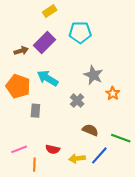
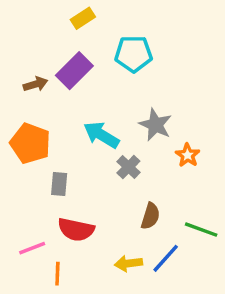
cyan arrow: (48, 78) -> (101, 135), moved
brown semicircle: (90, 130) -> (150, 216), turned 84
red semicircle: (53, 149) -> (76, 230), moved, size x1.5

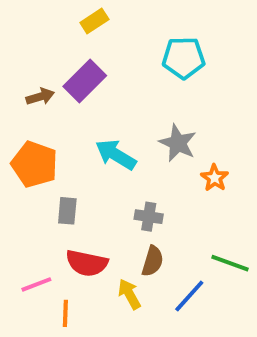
cyan pentagon: (133, 54) -> (184, 58), moved
gray cross: (128, 167) -> (149, 217), moved, turned -35
brown semicircle: (150, 216) -> (153, 261), moved
yellow arrow: (128, 263) -> (129, 294), moved, turned 68

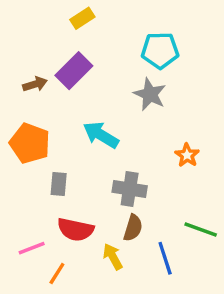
gray star: (178, 143) -> (150, 94), moved
gray cross: (149, 217) -> (130, 189), size x1.4
blue line: (189, 296) -> (165, 258), turned -60
orange line: (65, 313) -> (57, 273), turned 30

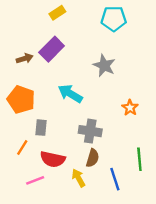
cyan pentagon: (160, 50) -> (114, 19), moved
green line: (201, 230) -> (139, 159), turned 65
pink line: (32, 248) -> (35, 180), moved
orange line: (57, 273) -> (22, 148), moved

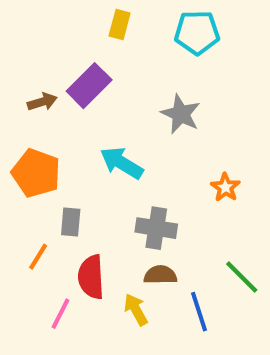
yellow rectangle: (57, 13) -> (120, 24), moved, turned -42
brown semicircle: (93, 158) -> (160, 275), turned -108
red semicircle: (53, 159) -> (91, 277), turned 75
green line: (139, 159) -> (242, 277), turned -40
pink line: (35, 180) -> (61, 314), turned -42

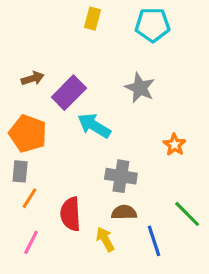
purple rectangle: (89, 86) -> (69, 93), moved
gray rectangle: (71, 222) -> (20, 171), moved
pink line: (61, 314) -> (31, 242), moved

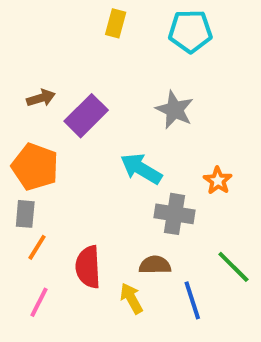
cyan arrow: (94, 126) -> (141, 169), moved
gray cross: (121, 176) -> (175, 214), moved

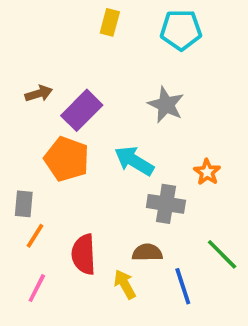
orange pentagon: (35, 167) -> (67, 159), moved

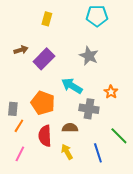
yellow rectangle: (110, 22) -> (47, 19), moved
orange pentagon: (67, 159) -> (43, 103), moved
brown semicircle: (147, 252) -> (70, 128), moved

